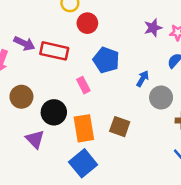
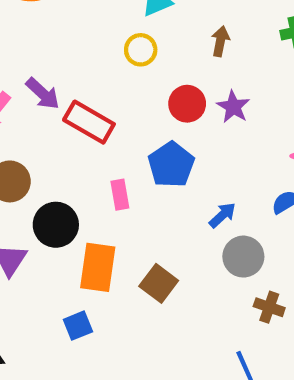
red circle: (87, 23) -> (187, 104), moved
purple star: (153, 28) -> (233, 107), moved, turned 30
blue square: (83, 163) -> (78, 326), size x0.6

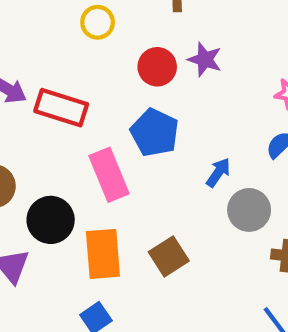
pink rectangle: (120, 195) -> (109, 175), size x1.6
brown square: (159, 283) -> (169, 256), turned 33

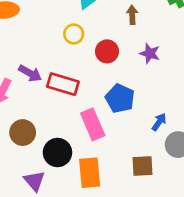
yellow circle: (98, 22) -> (74, 34), moved
red circle: (157, 67) -> (107, 51), moved
brown square: (169, 256) -> (142, 166), moved, turned 30

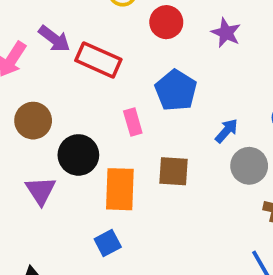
pink rectangle: (93, 124) -> (133, 122), size x0.6
brown square: (142, 166) -> (174, 171), moved

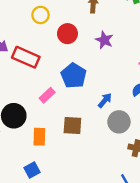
pink rectangle: (133, 122) -> (47, 95), turned 63
orange rectangle: (120, 189) -> (39, 137), size x0.7

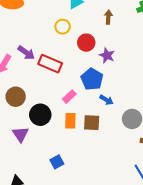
purple star: (104, 40) -> (107, 55), moved
blue arrow: (105, 100) -> (106, 100), moved, turned 80
orange rectangle: (39, 137) -> (70, 121), moved

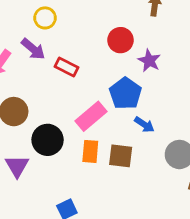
yellow circle: (63, 27) -> (45, 18), moved
red rectangle: (50, 64) -> (67, 67), size x0.7
pink rectangle: (69, 97) -> (91, 116), size x1.5

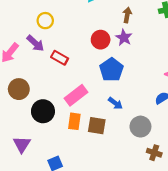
purple star: (149, 61) -> (124, 38), moved
blue pentagon: (125, 93) -> (112, 70), moved
purple triangle: (17, 166) -> (22, 144), moved

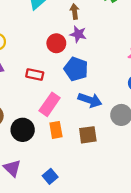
red rectangle: (60, 58) -> (35, 75), moved
blue arrow: (115, 103) -> (90, 100), size x1.5
brown square: (97, 126) -> (88, 135), moved

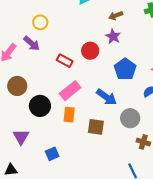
brown arrow: (75, 11) -> (116, 16), turned -120
red circle: (56, 43) -> (90, 51), moved
blue pentagon: (76, 69) -> (125, 69), moved

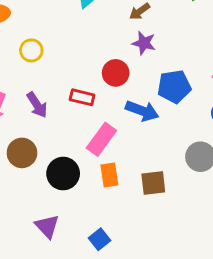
purple arrow: (32, 43) -> (37, 105), moved, turned 30
blue pentagon: (125, 69) -> (174, 87), turned -30
blue arrow: (107, 97) -> (142, 111), moved

